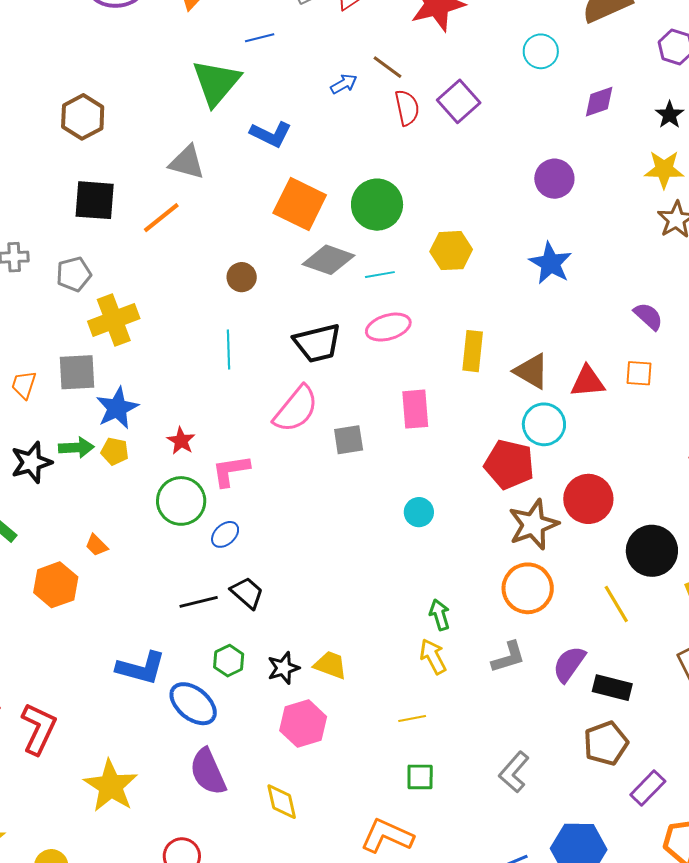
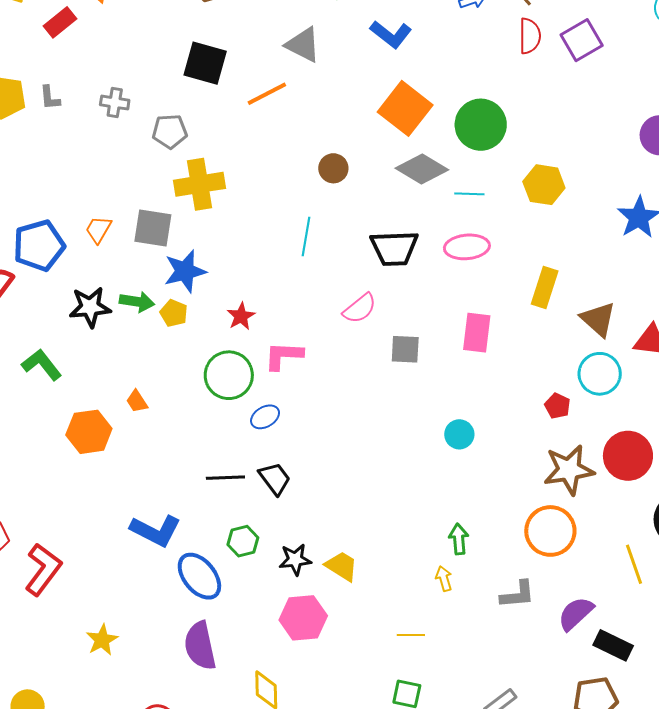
pink semicircle: (296, 409) -> (360, 308), size x0.7
red pentagon: (509, 464) -> (557, 406), size x0.5
yellow arrow: (433, 656) -> (444, 579), size x0.7
yellow star: (111, 786) -> (102, 640), size x0.6

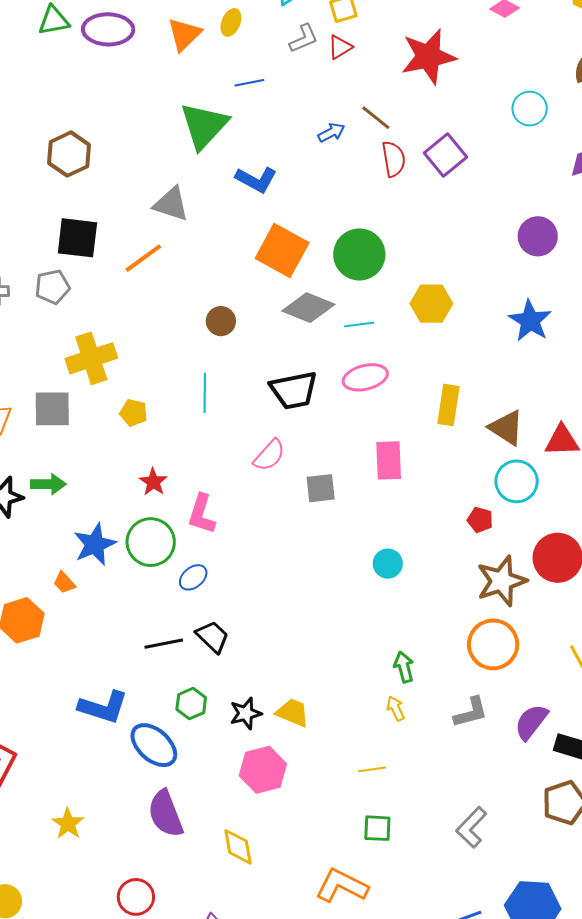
gray pentagon: (170, 131) -> (52, 287), moved
blue star: (185, 271) -> (95, 544), moved
yellow pentagon: (174, 313) -> (133, 413), moved
pink L-shape: (284, 356) -> (202, 514), turned -66

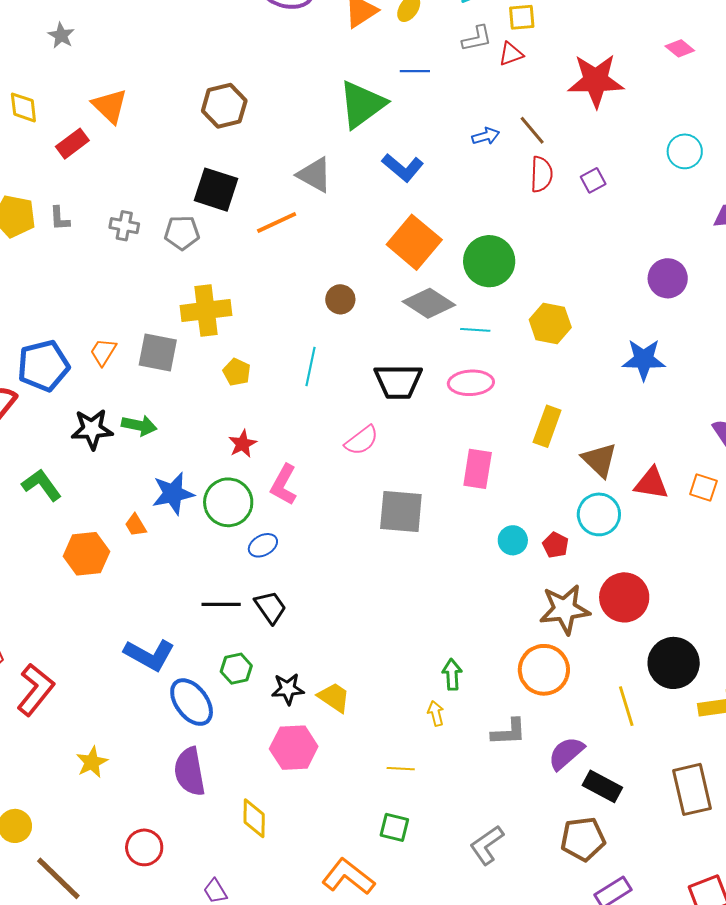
purple square: (445, 155) -> (593, 180), size x0.6
blue star: (530, 321) -> (644, 360), turned 30
gray square: (321, 488) -> (401, 511), moved, size x1.5
cyan circle: (388, 564) -> (513, 540), moved

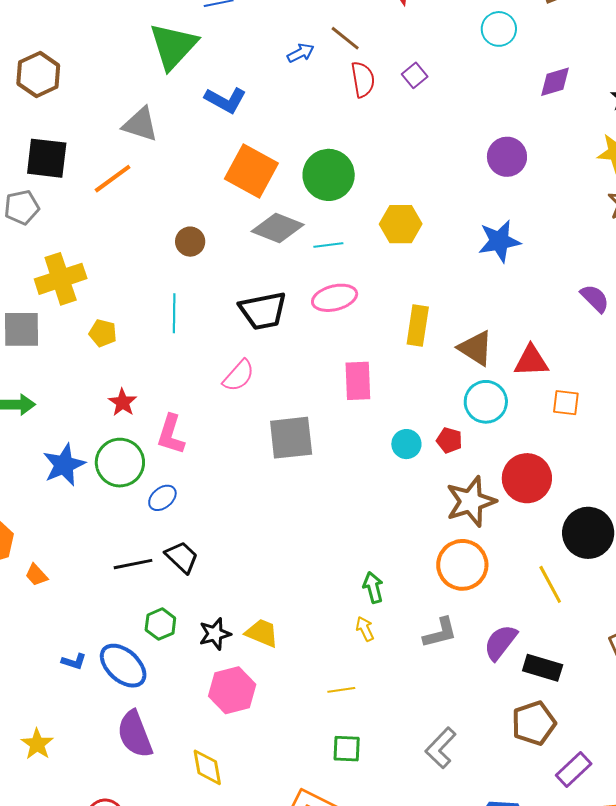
orange square: (703, 487) -> (566, 403), moved
orange trapezoid: (136, 525) -> (36, 575), moved
blue L-shape: (149, 655) -> (74, 662), moved, size x0.5

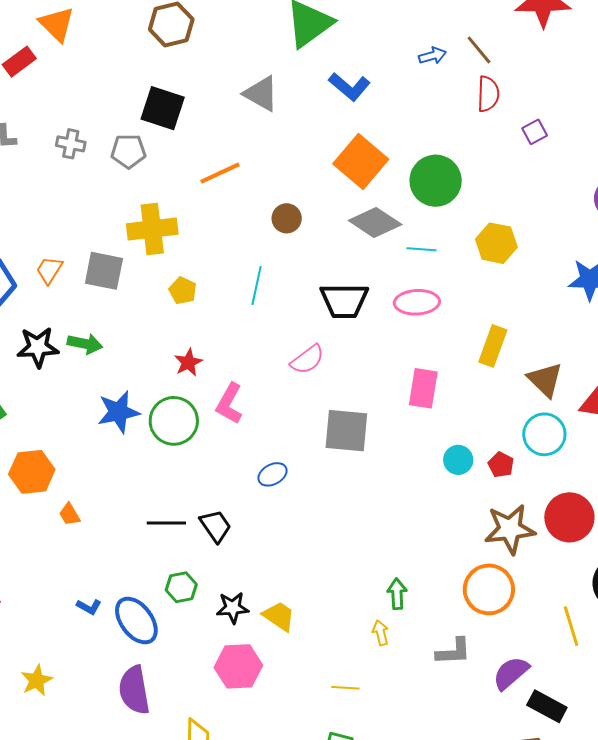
purple square: (415, 75) -> (535, 132), moved
orange line: (113, 179) -> (220, 173), moved
blue ellipse: (162, 498) -> (273, 474), moved

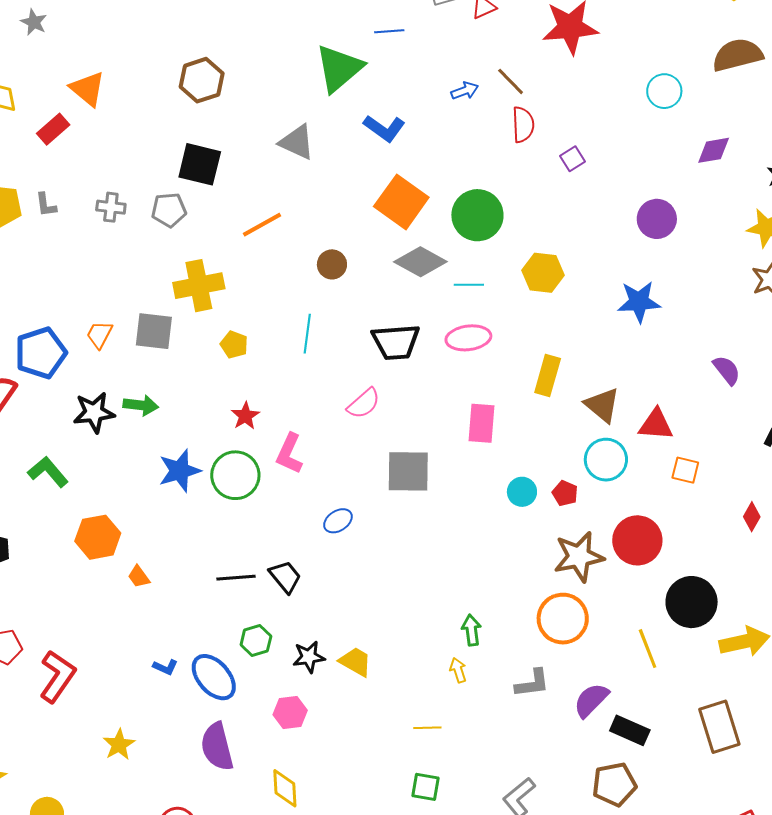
pink hexagon: (238, 666) -> (290, 713), moved, size x0.7

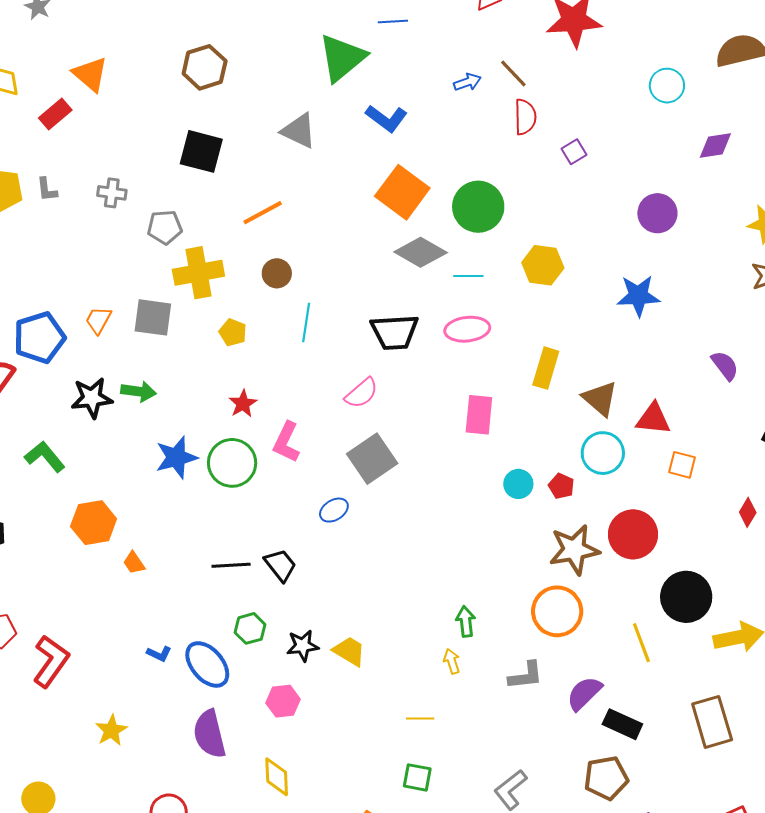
gray pentagon: (169, 210) -> (165, 227), moved
brown circle: (332, 264) -> (277, 273), moved
gray square: (408, 471) -> (372, 459), moved, turned -36

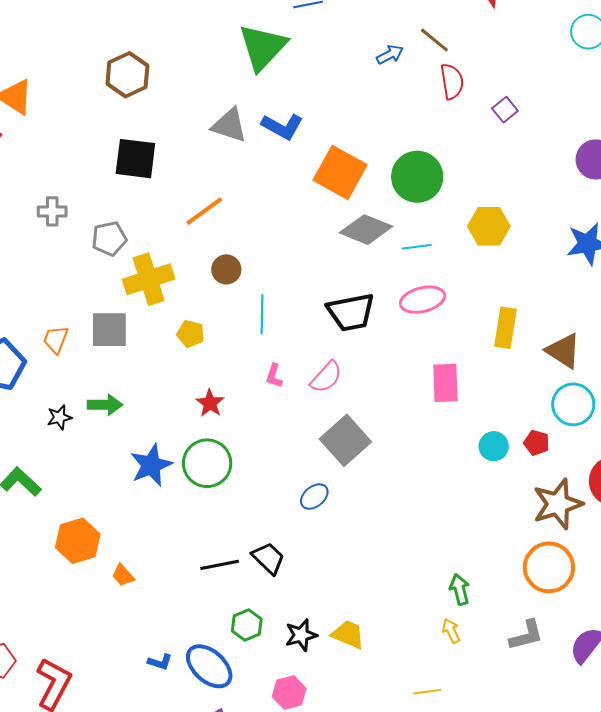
blue L-shape: (386, 118) -> (282, 126), moved
black star: (92, 398) -> (59, 417), size x0.6
pink L-shape: (286, 442) -> (274, 376), moved, size x0.6

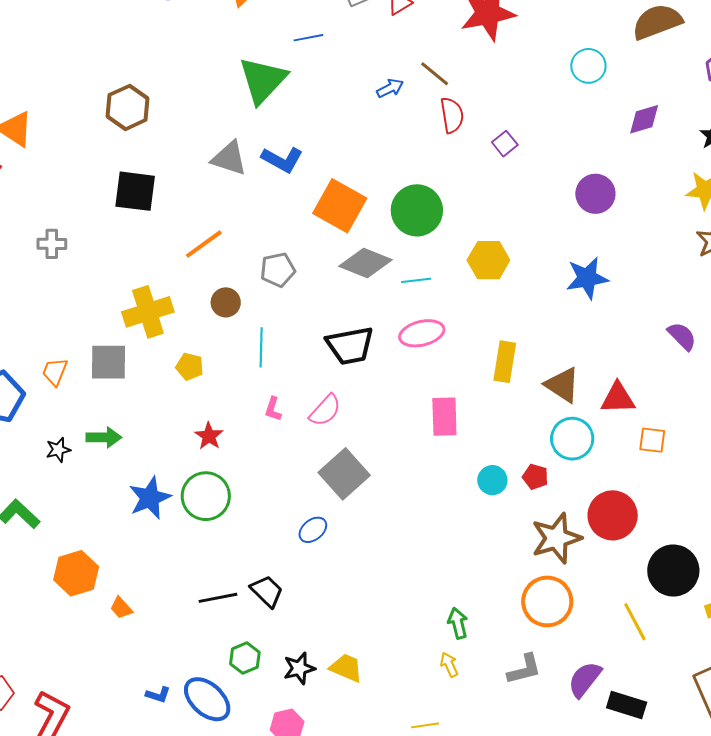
gray pentagon: (109, 239) -> (278, 270), moved

